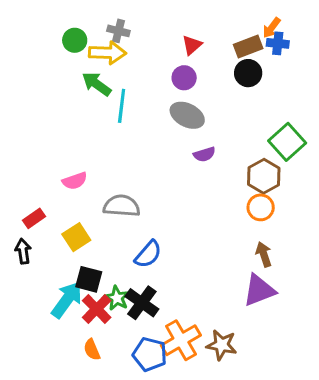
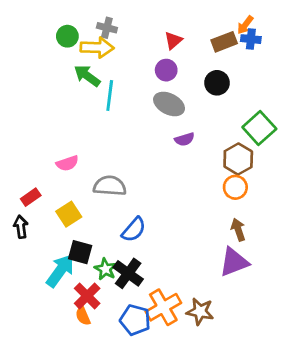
black circle: (248, 73) -> (217, 83), moved
red cross: (97, 309) -> (87, 296), moved

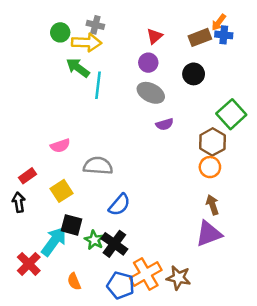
red cross: (87, 296) -> (29, 264), moved

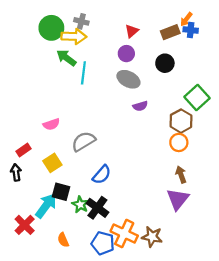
green circle: (60, 32) -> (51, 28), size x1.5
gray semicircle: (98, 166) -> (83, 141), turned -35
purple triangle: (209, 234) -> (178, 199), turned -30
orange cross: (146, 274) -> (124, 233), turned -35

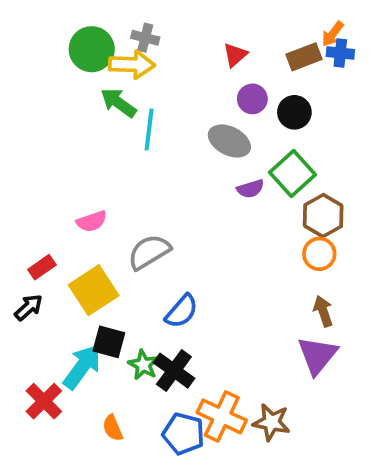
purple circle: (126, 54) -> (252, 99), moved
green square: (197, 97) -> (293, 174), moved
yellow square: (52, 163) -> (94, 290), size x1.4
black arrow: (16, 172) -> (29, 307), turned 56

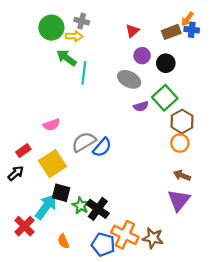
yellow arrow: (132, 64) -> (74, 36), size x0.7
blue semicircle: (182, 311) -> (102, 147), moved
brown arrow: (323, 311) -> (182, 175), turned -49

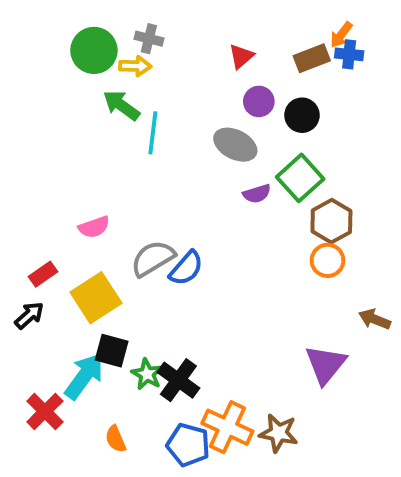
brown arrow: (182, 175) -> (375, 319), moved

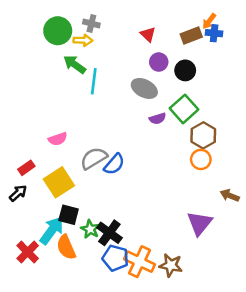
red triangle: (241, 56) -> (148, 34), turned -35
orange semicircle: (116, 439) -> (66, 247), moved, size x1.5
blue pentagon: (188, 445) -> (115, 258), moved

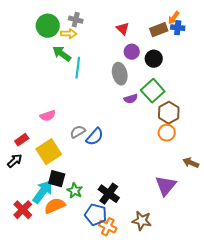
gray ellipse: (144, 88) -> (120, 74), turned 50
gray semicircle: (94, 158) -> (78, 132), size x0.7
black cross: (109, 233) -> (109, 194), moved
orange semicircle: (66, 247) -> (55, 206), turned 90
orange cross: (139, 262) -> (108, 227), moved, size x0.7

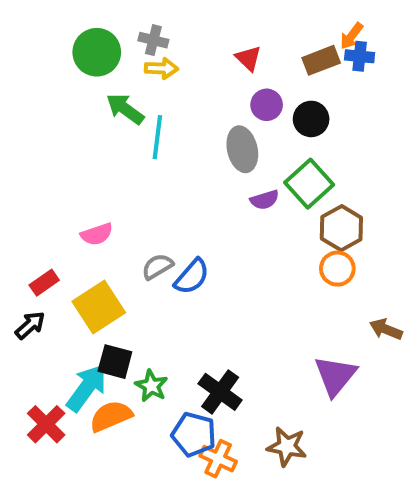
yellow arrow: (69, 34) -> (161, 68), moved

